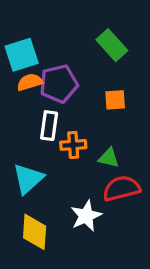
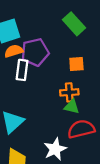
white rectangle: (49, 126) -> (22, 70), moved
orange cross: (73, 145) -> (69, 92), moved

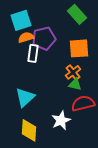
orange square: (76, 64) -> (79, 48), size x1.5
orange cross: (69, 92) -> (73, 72), turned -35

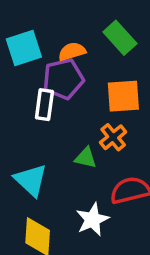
orange semicircle: (26, 37) -> (72, 51), moved
green triangle: (75, 84) -> (86, 158), moved
cyan triangle: (25, 97) -> (31, 180), turned -35

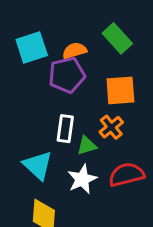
white rectangle: (44, 105) -> (65, 129), moved
green triangle: (86, 158) -> (87, 145), turned -30
white star: (92, 220) -> (82, 179), moved

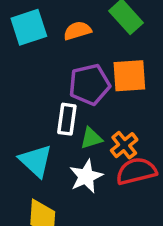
purple pentagon: (67, 75) -> (89, 84), moved
orange cross: (111, 127) -> (124, 145), moved

